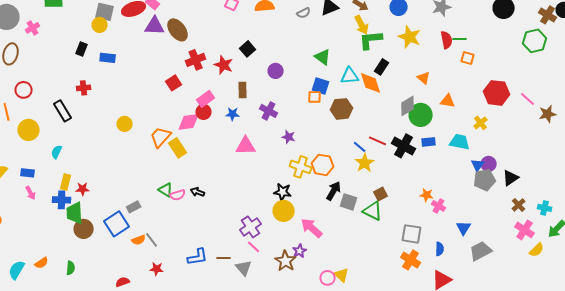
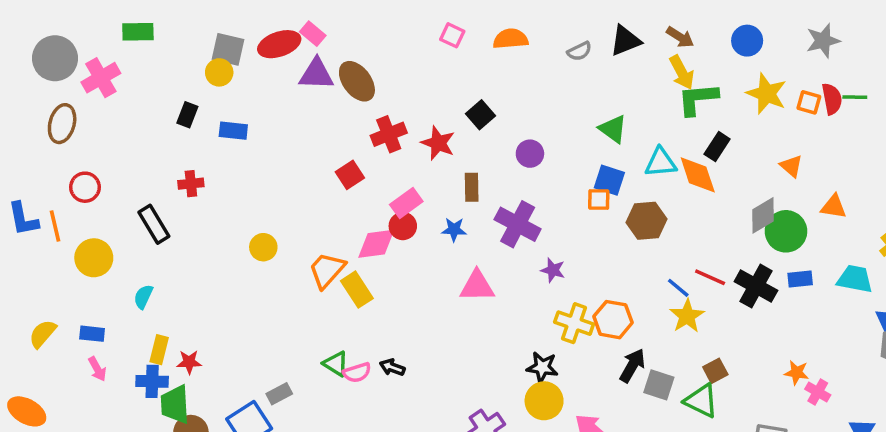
pink cross: (33, 28) -> (101, 78), size x1.5
orange square: (468, 58) -> (809, 102), moved
purple cross: (269, 111) -> (518, 224), size x1.4

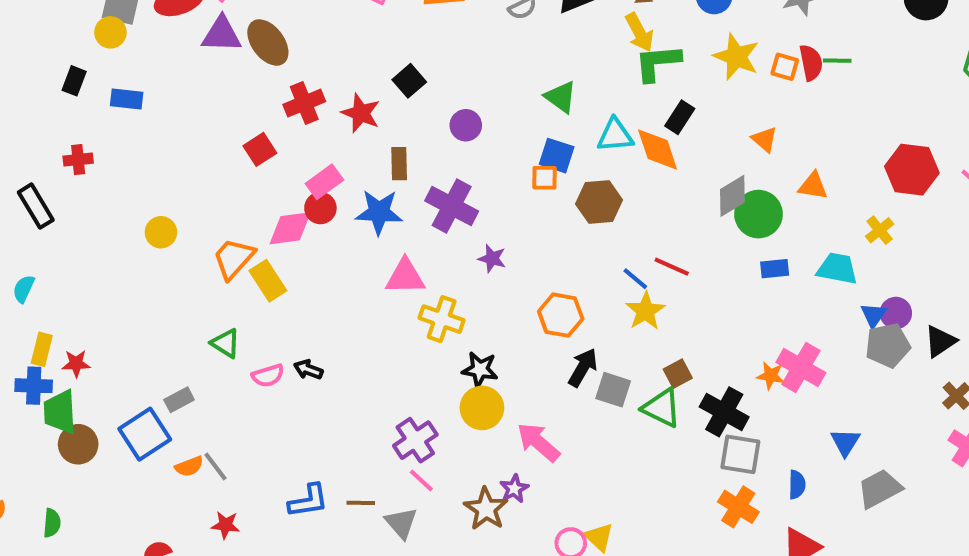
blue star: (454, 230) -> (379, 212), size x1.6
black cross: (756, 286) -> (724, 412), moved
yellow cross: (574, 323) -> (442, 319), moved
green triangle: (336, 364) -> (226, 343), moved
pink cross: (818, 392) -> (801, 368), moved, size x1.6

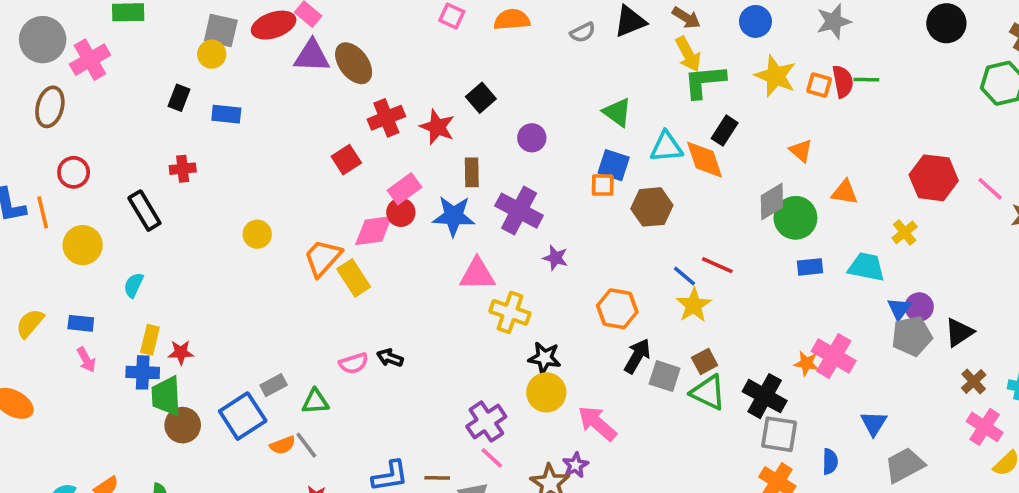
green triangle: (226, 343) -> (315, 401), moved, turned -36
brown square: (678, 374) -> (705, 361), moved

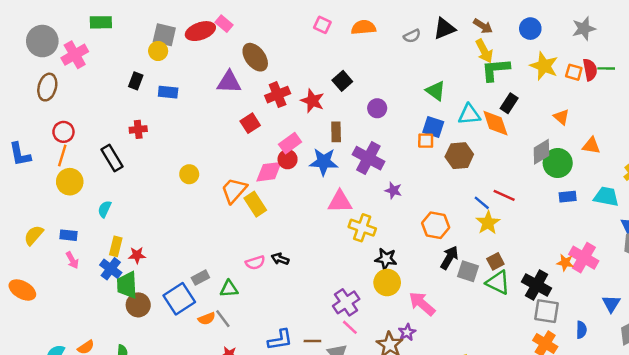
purple triangle: (312, 56) -> (229, 82), moved
orange line: (43, 212) -> (62, 156), moved, turned 30
blue cross: (143, 372) -> (111, 269), turned 35

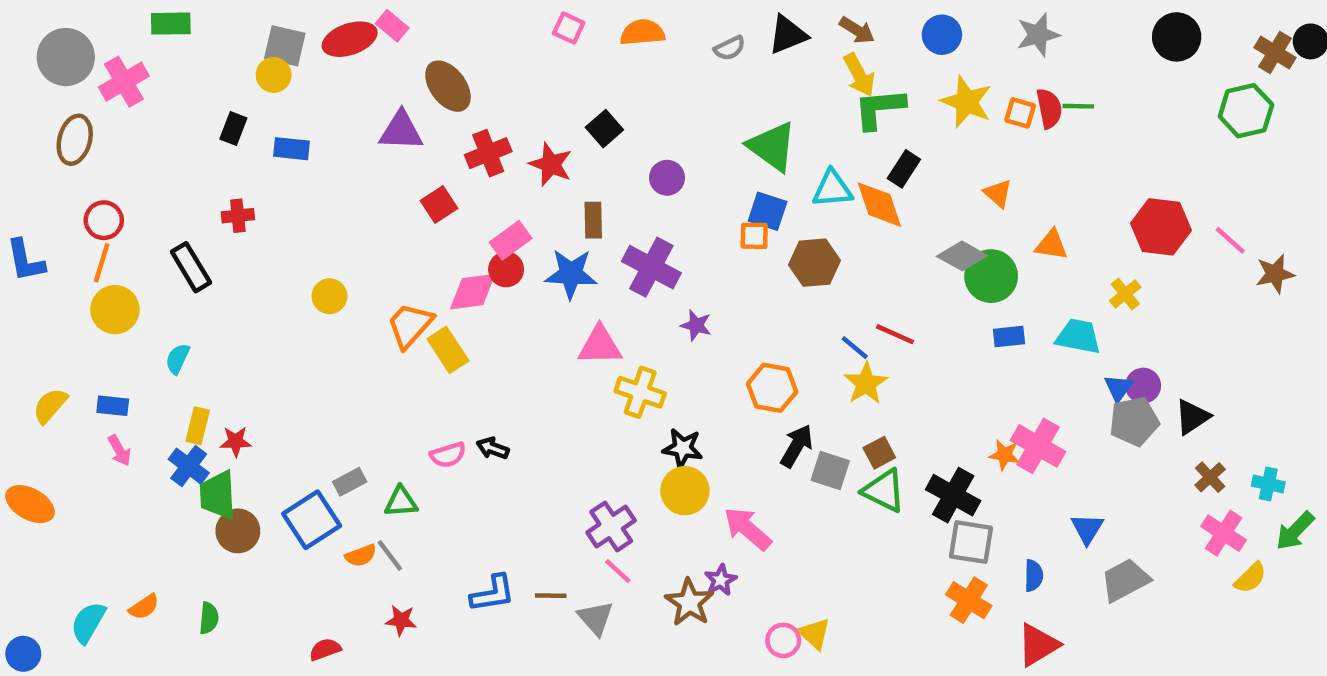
green triangle: (436, 91) -> (772, 146), size x1.4
gray diamond: (541, 152) -> (962, 256), turned 60

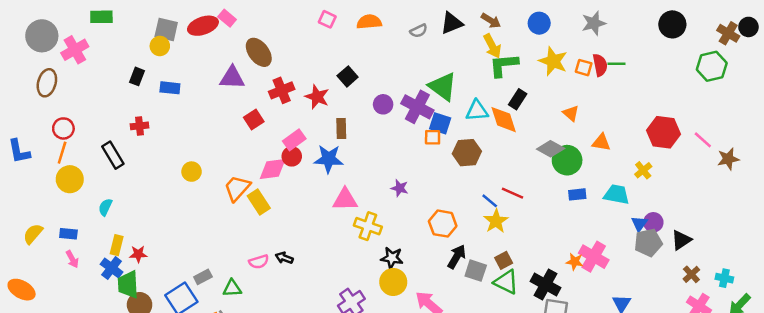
purple cross: (651, 267) -> (417, 107), moved

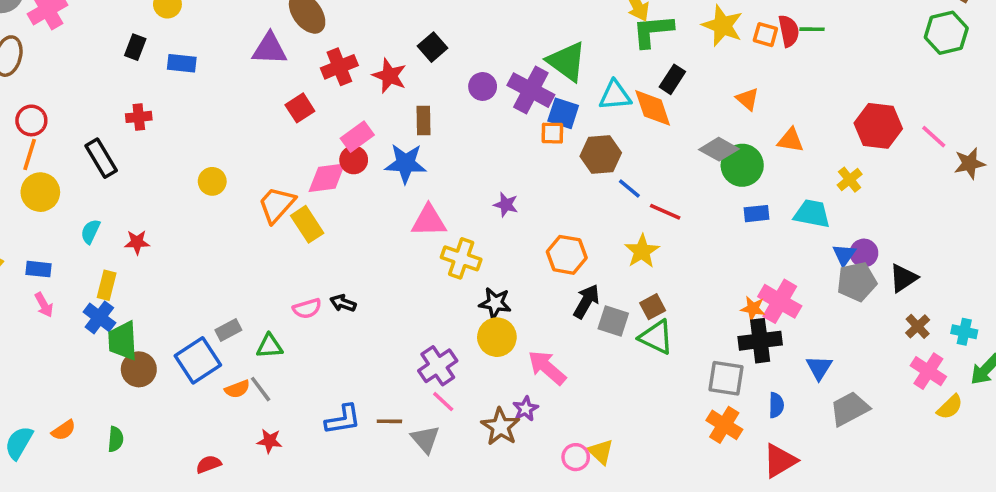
blue line: (490, 201) -> (629, 189), moved
red star: (138, 254) -> (137, 242), moved
black cross: (545, 284) -> (760, 341), moved, turned -36

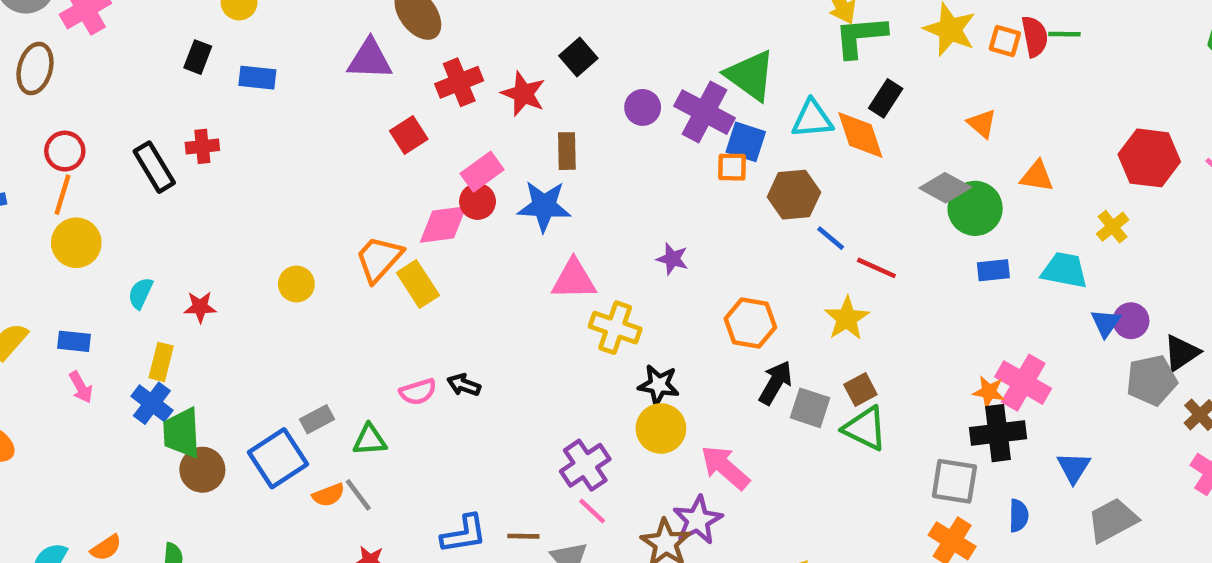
black rectangle: (101, 158) -> (154, 167), moved
yellow circle: (212, 181) -> (296, 284), moved
gray pentagon: (857, 282) -> (1152, 380), moved
purple star: (526, 409) -> (698, 520), size x1.5

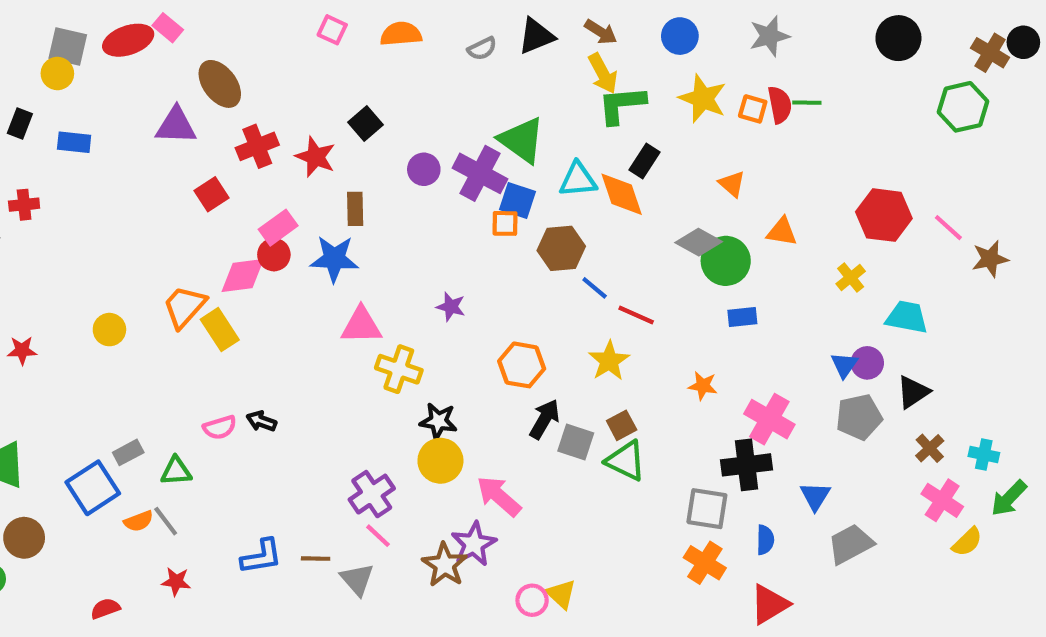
cyan trapezoid: (1064, 270) -> (907, 317), moved
gray pentagon: (1152, 380) -> (859, 417), moved
orange star: (989, 392) -> (703, 386), moved
brown circle: (202, 470) -> (24, 538), moved

